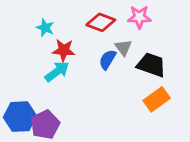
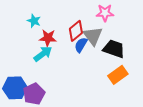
red diamond: (101, 22) -> (76, 31), moved, turned -60
gray triangle: (123, 48) -> (93, 36), size x1.5

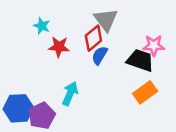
pink star: (105, 13) -> (154, 46), moved
gray triangle: (93, 36) -> (106, 20), moved
cyan arrow: (43, 54) -> (70, 94), moved, turned -30

